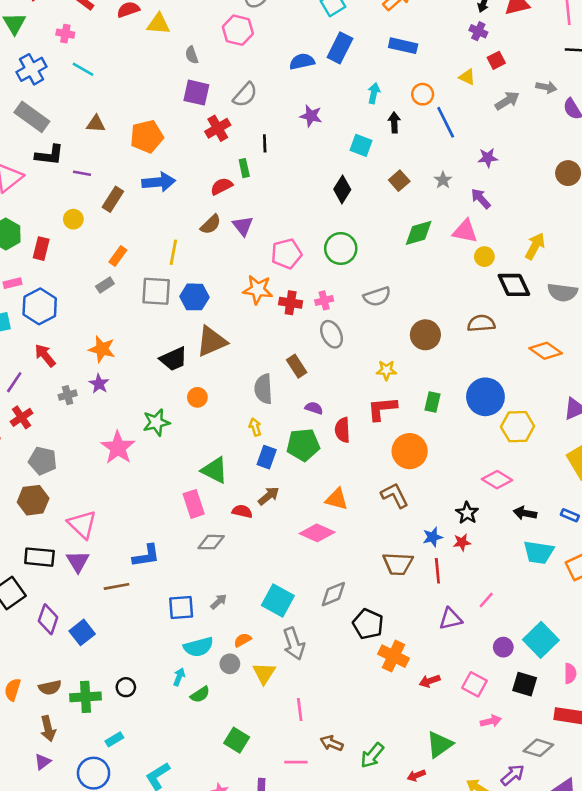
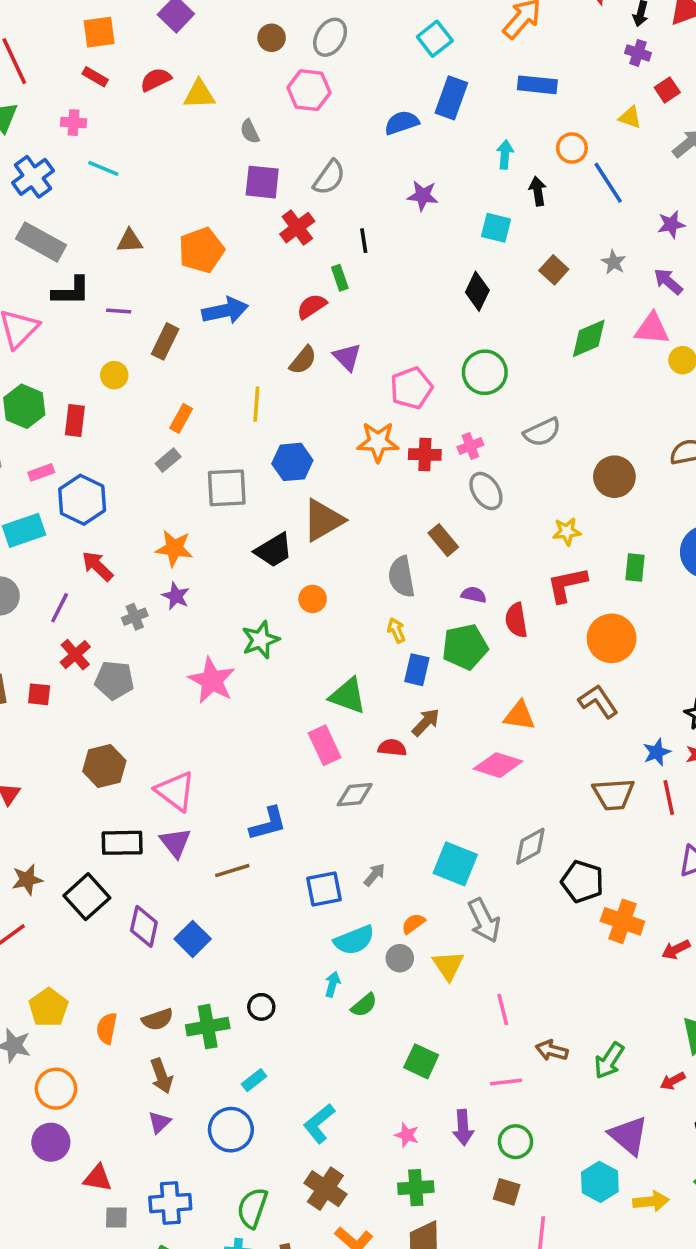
gray square: (156, 291) -> (227, 488), moved
gray pentagon: (43, 461) -> (114, 680), moved

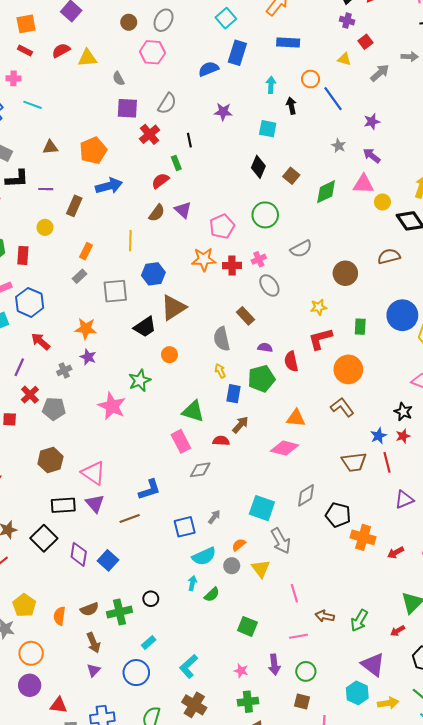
brown square: (554, 270) -> (291, 176), moved

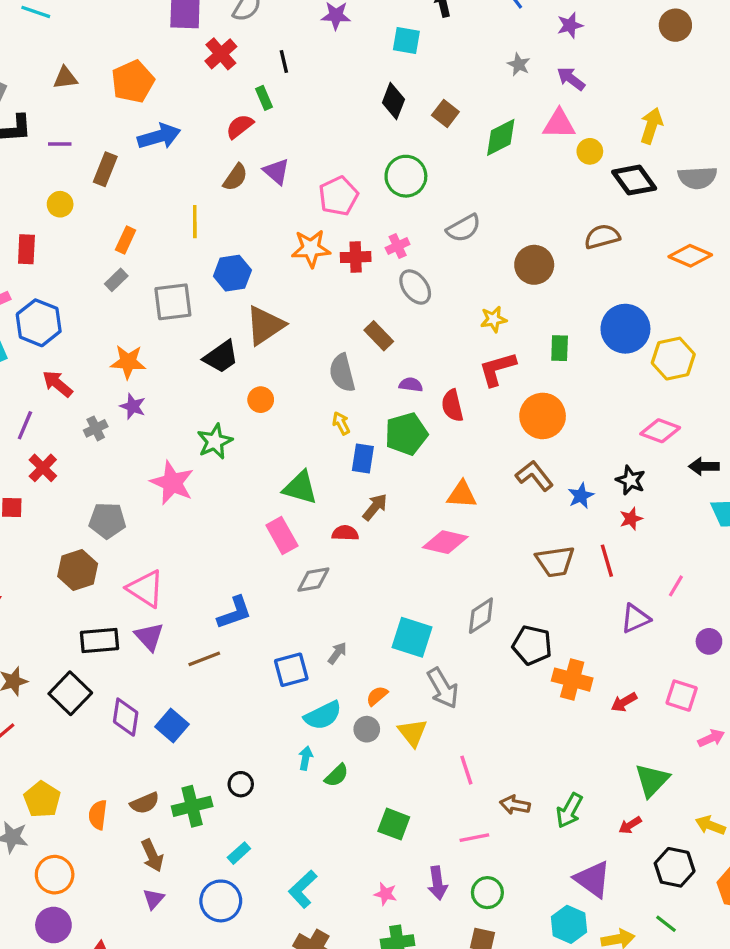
gray pentagon: (54, 409) -> (107, 521), moved
blue star: (379, 436) -> (581, 496), moved

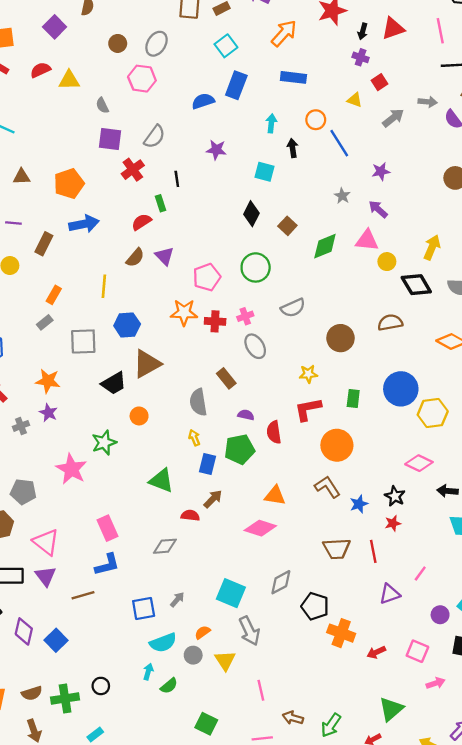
pink rectangle: (282, 536) -> (108, 528), moved

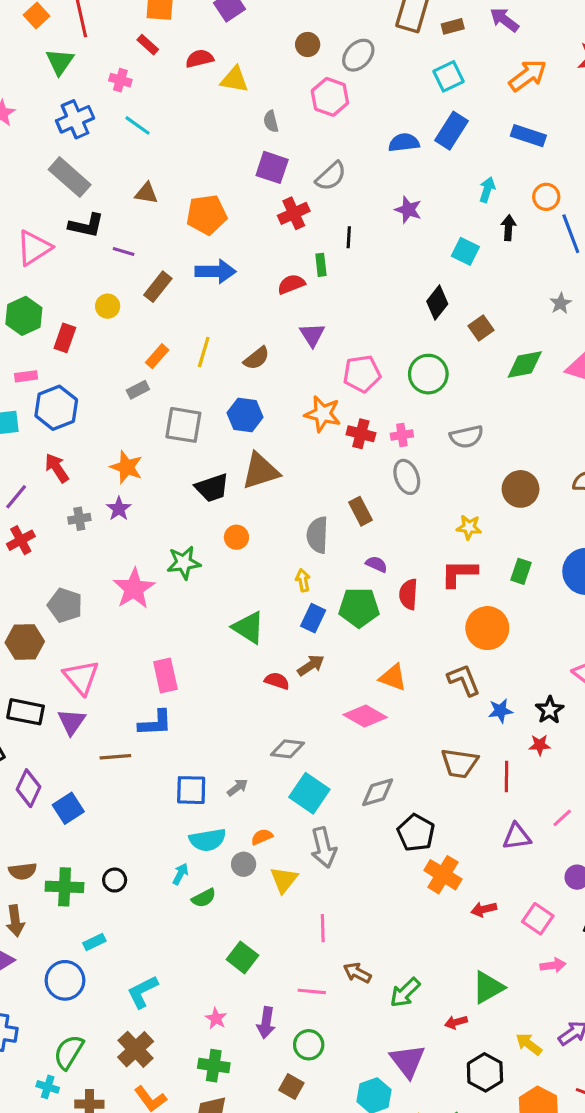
brown semicircle: (135, 258) -> (257, 358), moved
yellow line: (104, 286) -> (204, 352), moved
gray diamond: (165, 546) -> (287, 749), moved

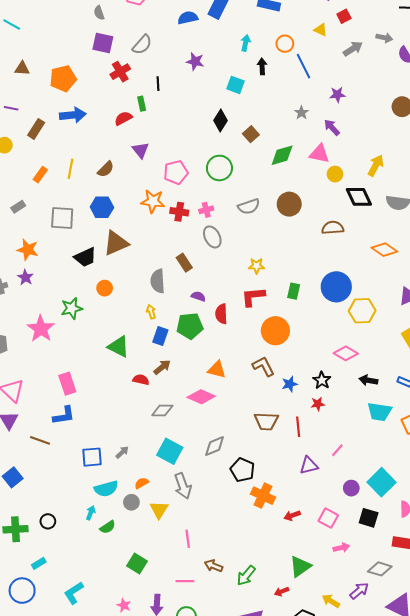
gray rectangle: (138, 390) -> (18, 207), moved
brown circle: (521, 489) -> (289, 204), moved
gray diamond: (287, 749) -> (162, 411), moved
brown line: (115, 757) -> (40, 440), turned 30

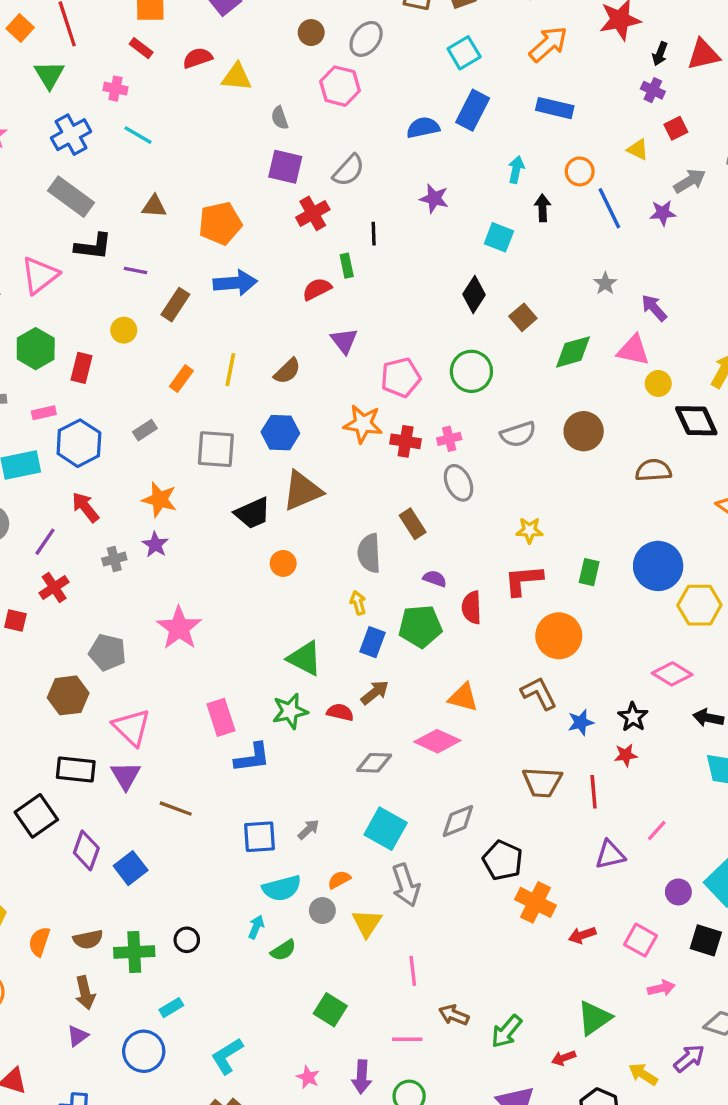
purple star: (337, 95) -> (663, 213), moved
green star: (72, 308) -> (290, 711), moved
blue L-shape: (64, 416) -> (252, 758), moved

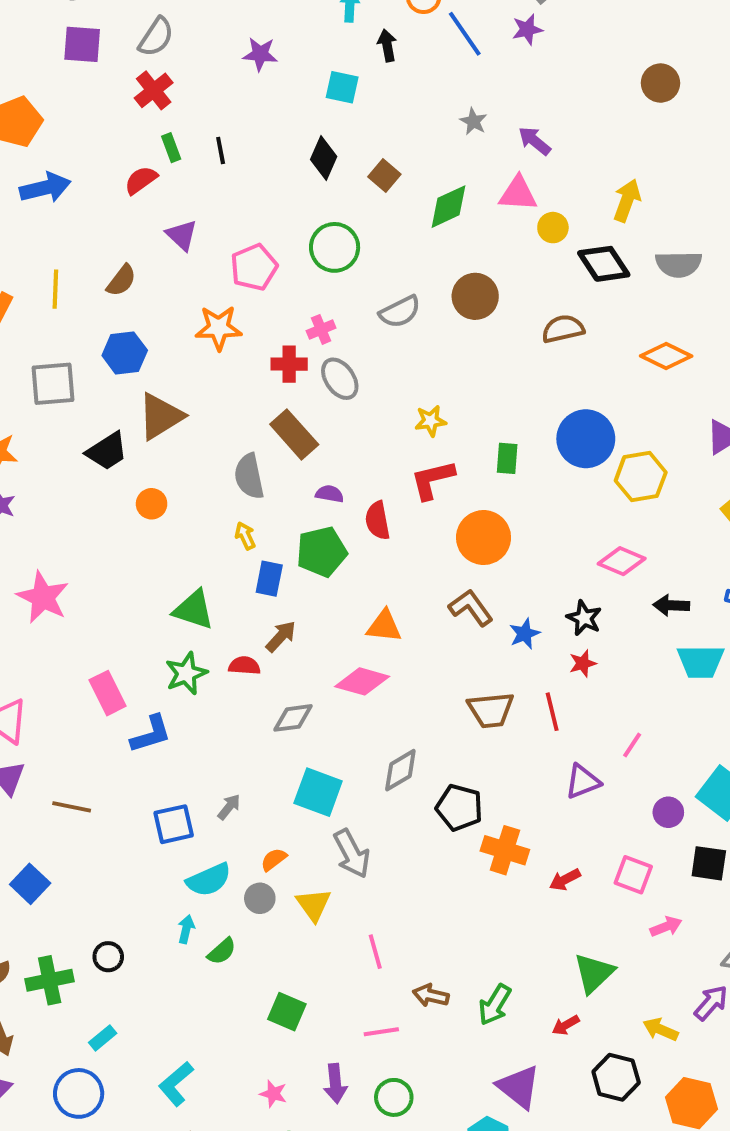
red cross: (313, 213) -> (154, 90), moved
black line: (374, 234) -> (221, 151), moved
red cross: (406, 441) -> (289, 364), moved
brown rectangle: (413, 524) -> (294, 434), size x1.4

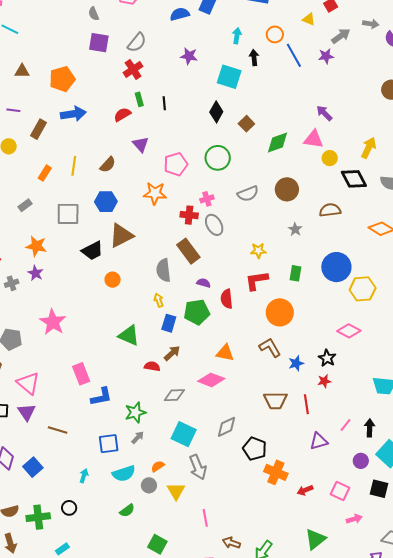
cyan square: (342, 87) -> (229, 77), size x1.4
gray star: (473, 121) -> (295, 229), moved
black arrow: (671, 605) -> (370, 428), moved, turned 84
green star: (186, 673) -> (135, 412), moved
cyan arrow: (186, 929) -> (84, 476), moved

